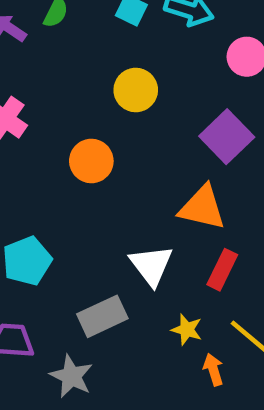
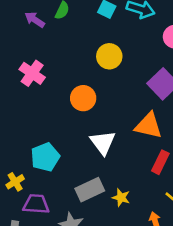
white triangle: (151, 265) -> (103, 143), moved
yellow star: (187, 330) -> (121, 198), moved

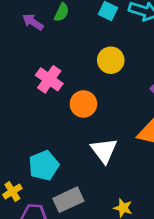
pink cross: (32, 73) -> (49, 79), moved
gray rectangle: (90, 190) -> (68, 200), moved

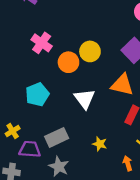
yellow circle: (111, 60) -> (90, 51), moved
cyan pentagon: (44, 165) -> (37, 94), moved

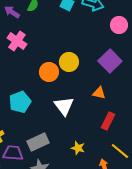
pink cross: (42, 43) -> (17, 41), moved
orange triangle: (122, 85) -> (99, 93), size x0.6

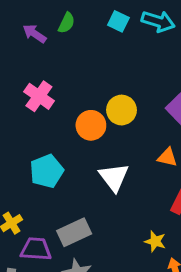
pink cross: (17, 41) -> (39, 96), moved
yellow star: (78, 148) -> (155, 241), moved

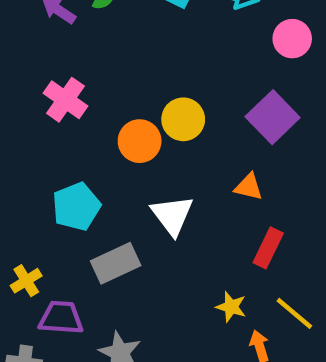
gray rectangle: (74, 232) -> (116, 263), moved

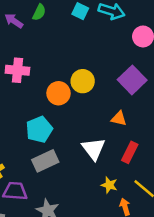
pink cross: (65, 100) -> (17, 70), turned -30
cyan pentagon: (76, 207) -> (39, 129), moved
white triangle: (172, 215) -> (94, 149), moved

